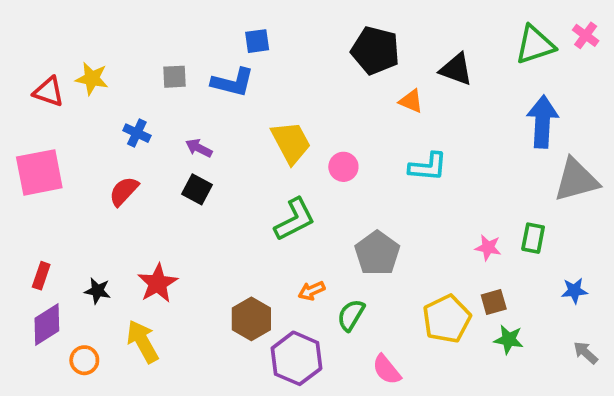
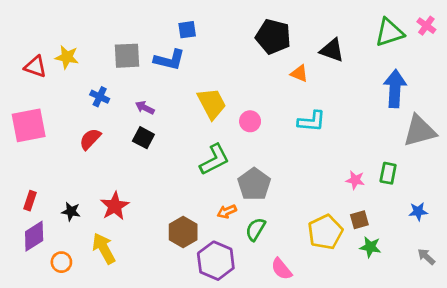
gray square: (174, 77) -> (127, 56), size x1.5
gray pentagon: (377, 253) -> (254, 184), moved

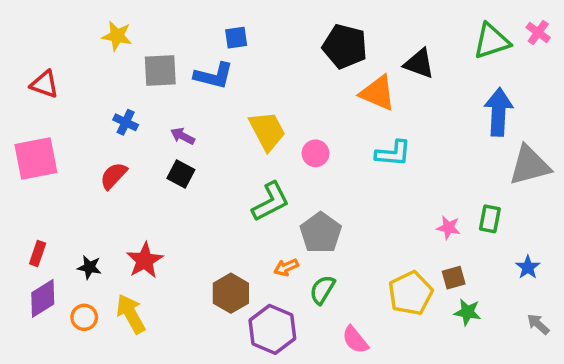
yellow star: (67, 57) -> (117, 36), moved
orange triangle: (299, 73) -> (378, 93), size x1.6
blue star: (418, 212) -> (528, 267), turned -30
orange circle: (61, 262) -> (84, 317), moved

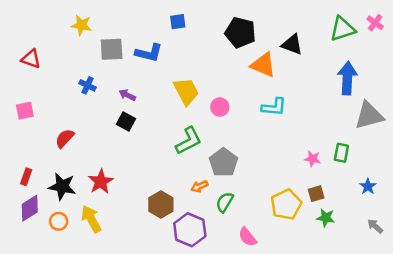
blue square: (236, 38) -> (178, 22), moved
pink square: (36, 159) -> (25, 111), size x0.6
red semicircle: (114, 176) -> (65, 138), moved
black star: (89, 267) -> (62, 186), size x1.6

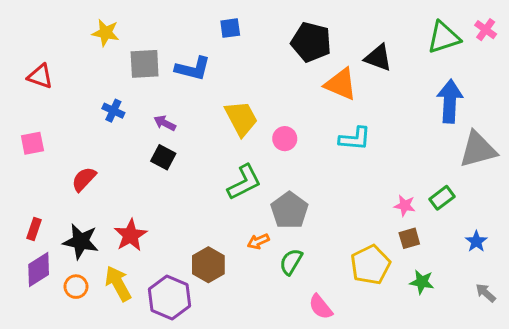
green rectangle: (341, 153) -> (442, 198), turned 42
brown square: (316, 194) -> (409, 238), moved
purple hexagon: (190, 230) -> (169, 298), moved

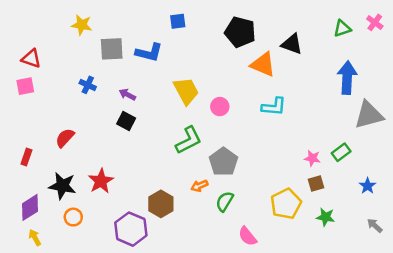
green triangle: (444, 37) -> (342, 28), size x0.7
pink square: (32, 143) -> (25, 86), moved
red rectangle: (34, 229) -> (26, 157), moved
yellow arrow: (118, 283) -> (35, 237), moved, size x0.6
orange circle: (76, 287) -> (73, 217), moved

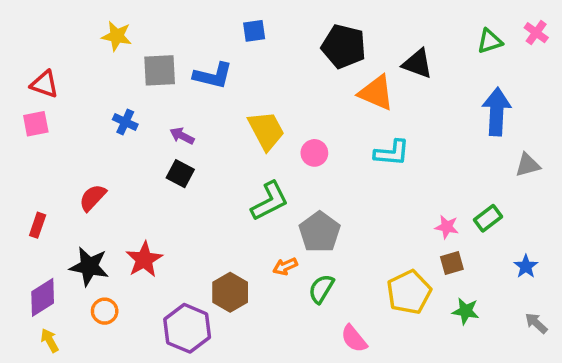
gray triangle: (369, 115) -> (528, 165), size x0.6

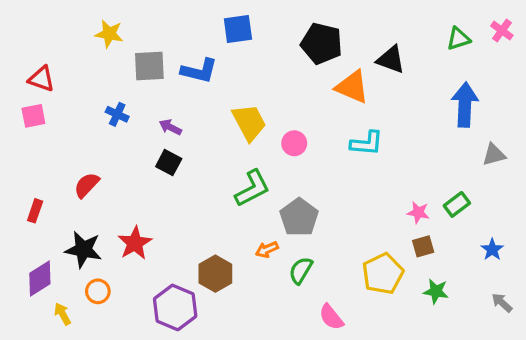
blue square: (254, 31) -> (238, 29), size x1.4
yellow arrow: (50, 340) -> (62, 314), moved

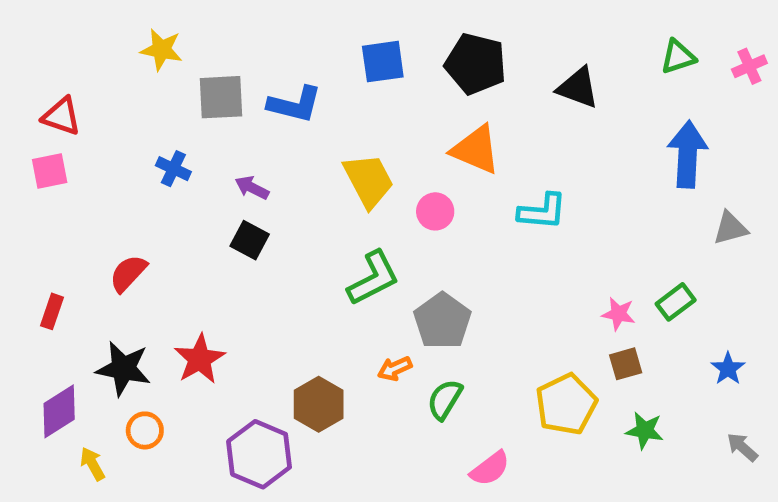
blue square: (238, 29) -> (383, 62), moved
pink cross: (502, 31) -> (749, 66), moved, turned 30
orange triangle: (352, 87) -> (476, 150), moved
pink semicircle: (331, 317) -> (490, 469), turned -88

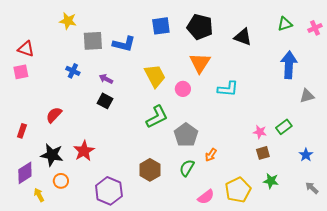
orange triangle: (476, 150) -> (200, 63), turned 40
orange arrow: (395, 369) -> (211, 155), moved, turned -32
brown hexagon: (319, 404) -> (150, 170), moved
yellow pentagon: (566, 404) -> (238, 190), moved

